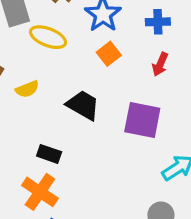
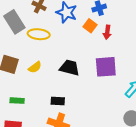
orange square: (109, 54) -> (90, 26), moved

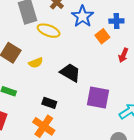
red arrow: (107, 32) -> (123, 55), moved
purple square: (106, 67) -> (98, 97), moved

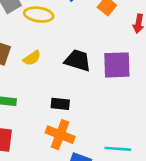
purple square: (98, 97) -> (117, 65), moved

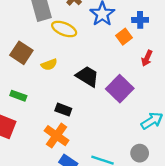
purple square: (117, 65) -> (120, 89), turned 32

